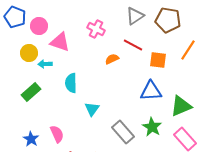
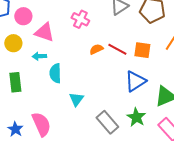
red line: (133, 45) -> (117, 49), moved
cyan arrow: (45, 64) -> (39, 56), moved
blue triangle: (151, 91) -> (135, 81), turned -30
green rectangle: (31, 92) -> (15, 82), turned -54
pink semicircle: (57, 134) -> (41, 124), size x1.4

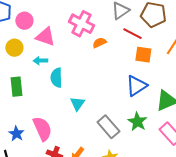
pink cross: (80, 19) -> (81, 24), size x1.4
orange semicircle: (96, 49) -> (99, 43), moved
red line: (117, 49) -> (132, 34), moved

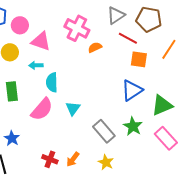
pink semicircle: (42, 129) -> (42, 109), moved, turned 65

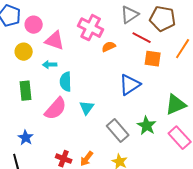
blue triangle: (132, 90) -> (130, 85), moved

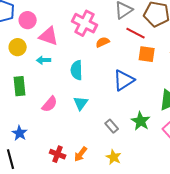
cyan semicircle: (66, 82) -> (77, 70), moved
pink semicircle: (56, 109) -> (50, 104), size x0.7
gray rectangle: (118, 131) -> (112, 126), size x0.6

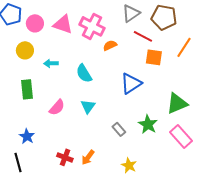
pink triangle: (49, 36) -> (63, 24), moved
cyan semicircle: (77, 70) -> (84, 73), turned -30
yellow star: (114, 157) -> (129, 165), moved

